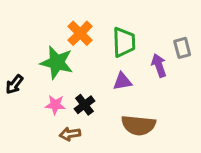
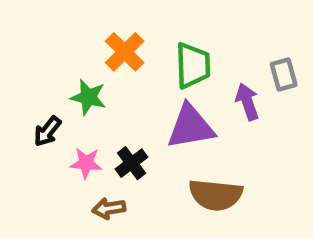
green star: (57, 62) -> (88, 97), size x0.7
purple triangle: (122, 81) -> (191, 127), size x1.6
black arrow: (14, 84) -> (47, 131), moved

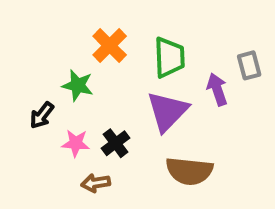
purple triangle: (191, 127) -> (167, 111), turned -36

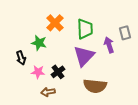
black arrow: (42, 115) -> (21, 58), turned -56

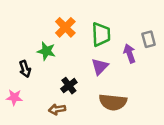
purple triangle: (84, 56) -> (100, 67), size x0.7
pink star: (38, 72) -> (14, 97), moved

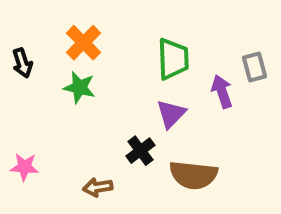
orange cross: (65, 27) -> (83, 43), moved
black arrow: (25, 69) -> (22, 63), moved
black cross: (69, 86) -> (140, 151), moved

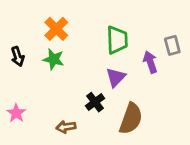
black arrow: (22, 63) -> (18, 56), moved
pink star: (24, 167) -> (16, 113), turned 30
brown semicircle: (193, 175) -> (131, 119), turned -76

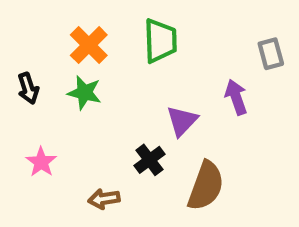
green trapezoid: (117, 40) -> (160, 41), moved
gray rectangle: (172, 45) -> (271, 54), moved
pink star: (16, 113) -> (41, 162), moved

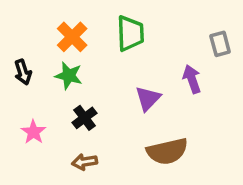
black cross: (149, 160) -> (85, 118), moved
brown semicircle: (206, 186) -> (167, 151), turned 57

